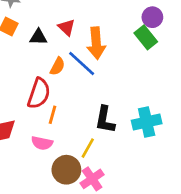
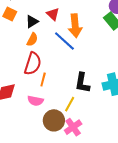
black triangle: (38, 37) -> (32, 22), turned -32
orange semicircle: (57, 66) -> (32, 40), moved

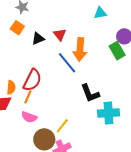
orange semicircle: (32, 40) -> (11, 87), moved, turned -32
orange line: (43, 80) -> (28, 97), moved
black L-shape: (82, 83) -> (90, 93), moved, turned -40

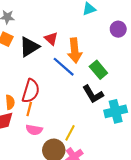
black triangle: (38, 39) -> (29, 47), size x1.5
green rectangle: (117, 51) -> (98, 70), moved

